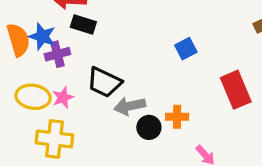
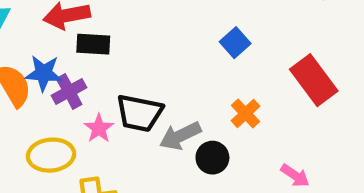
pink star: (63, 97) -> (99, 128), moved
orange cross: (177, 117) -> (245, 113), moved, turned -30

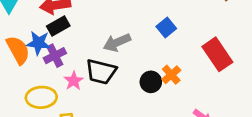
black rectangle: (93, 44) -> (58, 26), moved, turned -35
gray arrow: (180, 136) -> (117, 42), moved
black circle: (212, 158) -> (151, 82), moved

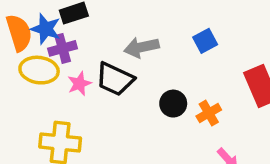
orange cross: (171, 75) -> (209, 113), moved
yellow ellipse: (41, 97) -> (39, 70), moved

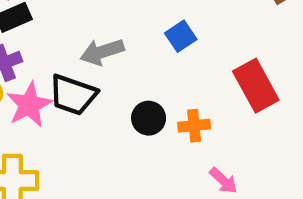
pink star: (79, 84) -> (29, 105), size x1.5
orange cross: (209, 113) -> (194, 126), turned 30

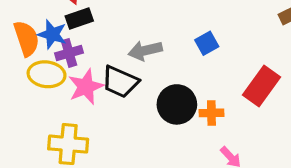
red rectangle: (256, 86) -> (262, 86), turned 60
black circle: (149, 118) -> (177, 104), size x1.5

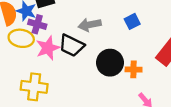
purple cross: (69, 53) -> (37, 24), turned 30

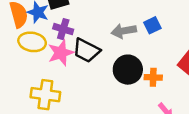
purple cross: (37, 24) -> (63, 29), moved
gray arrow: (90, 25) -> (124, 31), moved

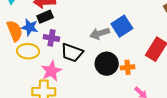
blue square: (152, 25) -> (122, 26), size x1.5
pink star: (61, 53) -> (51, 71), moved

